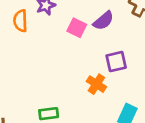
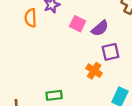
purple semicircle: (103, 21) -> (100, 28), moved

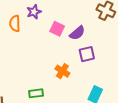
orange cross: (94, 71) -> (62, 71), moved

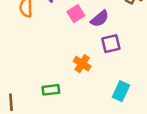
pink square: (57, 29) -> (76, 14), turned 32

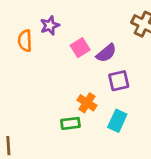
green rectangle: (51, 90) -> (70, 123), moved
cyan rectangle: (121, 91) -> (117, 121), moved

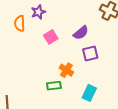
pink square: (80, 48) -> (51, 37), moved
cyan rectangle: (117, 121) -> (89, 93), moved

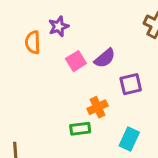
purple semicircle: (81, 33) -> (105, 58), moved
orange cross: (66, 70) -> (98, 107), turned 32

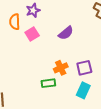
pink square: (76, 61) -> (32, 34), moved
purple square: (131, 84) -> (84, 68), moved

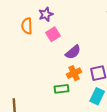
purple semicircle: (66, 33) -> (73, 52), moved
pink square: (32, 34) -> (53, 34), moved

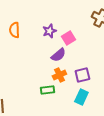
purple star: (46, 14) -> (49, 31), moved
pink square: (53, 34) -> (68, 38), moved

